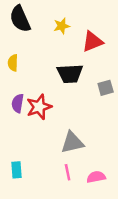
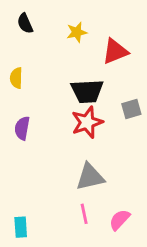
black semicircle: (20, 19) -> (25, 23), size x0.6
red star: (39, 107) -> (87, 122), moved
cyan rectangle: (16, 170) -> (21, 227), moved
pink semicircle: (96, 177) -> (120, 220), turned -36

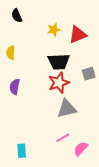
yellow star: (77, 32) -> (54, 30), moved
gray triangle: (90, 177) -> (67, 109), moved
pink line: (84, 214) -> (63, 138), moved, turned 72
cyan rectangle: (21, 227) -> (22, 151), moved

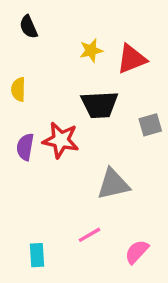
red star: (59, 83) -> (61, 140), moved, turned 30
pink line: (63, 138) -> (89, 235), moved

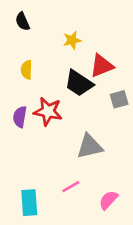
red triangle: (132, 59) -> (102, 66), moved
yellow semicircle: (18, 89) -> (27, 70), moved
black trapezoid: (100, 105) -> (79, 83), turned 36
cyan rectangle: (37, 255) -> (29, 203), size x1.4

